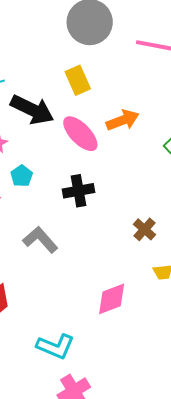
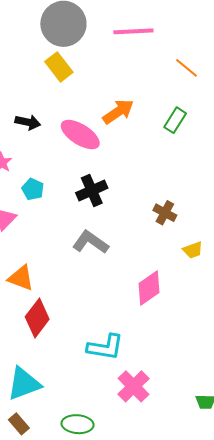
yellow rectangle: (78, 80) -> (59, 67), moved
black arrow: (32, 110) -> (28, 122), size x0.6
gray L-shape: (40, 240) -> (90, 242), moved

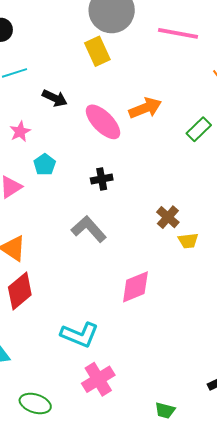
black cross: (92, 190) -> (102, 179), size x0.7
yellow trapezoid: (193, 250) -> (188, 241), moved

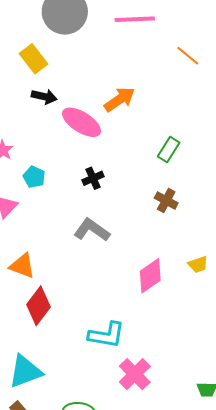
yellow rectangle: (97, 51) -> (33, 59), moved
black arrow: (55, 98) -> (44, 97), moved
green rectangle: (199, 129) -> (169, 150), moved
yellow trapezoid: (188, 241) -> (198, 264), moved

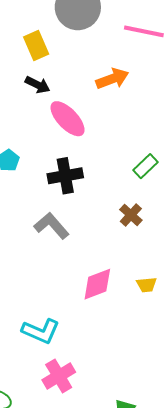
orange arrow: (120, 99) -> (112, 79), moved
black cross: (93, 178) -> (65, 176), size x1.6

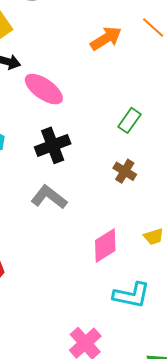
orange arrow: (112, 79) -> (106, 38), moved
cyan L-shape: (41, 331) -> (131, 295), moved

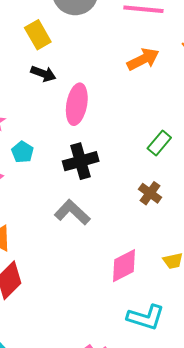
pink ellipse: (44, 89) -> (77, 104), turned 60

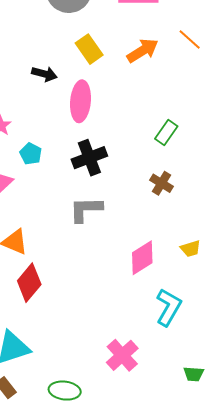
yellow rectangle: (38, 35) -> (89, 49), moved
gray L-shape: (72, 212) -> (86, 209), turned -39
cyan L-shape: (146, 317) -> (168, 307), turned -72

